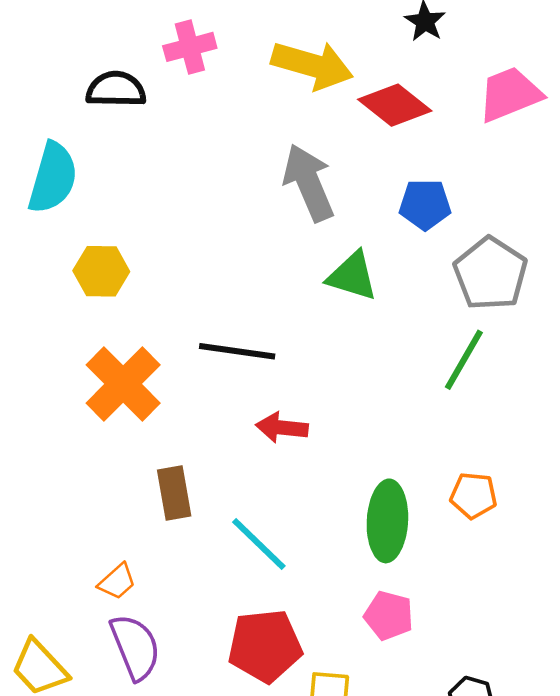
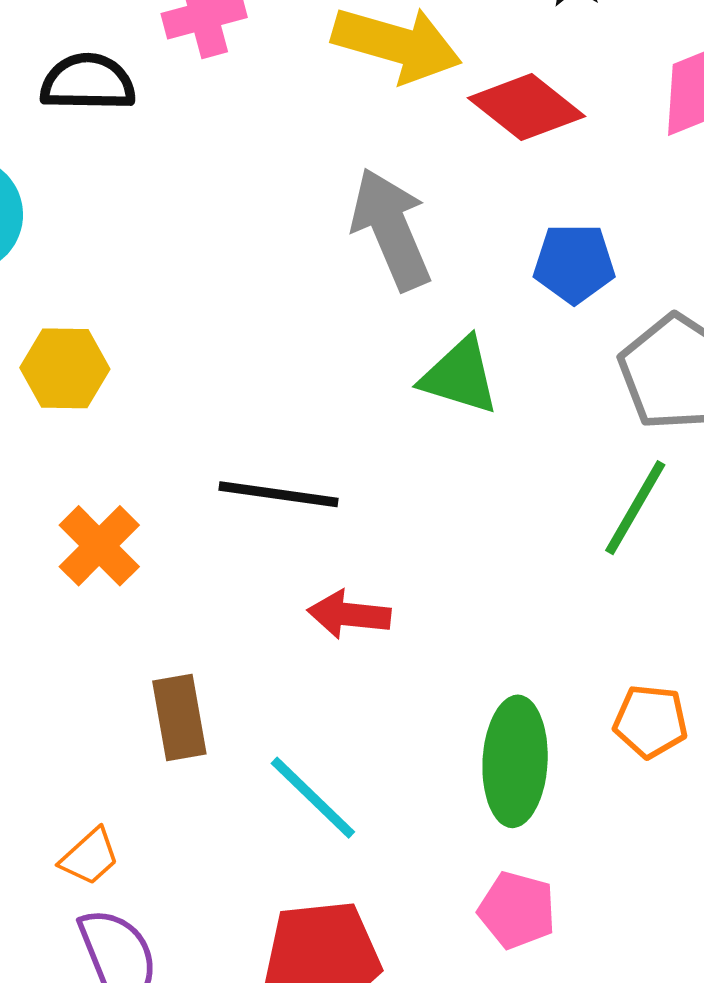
orange cross: (123, 384) -> (99, 546), size x0.7

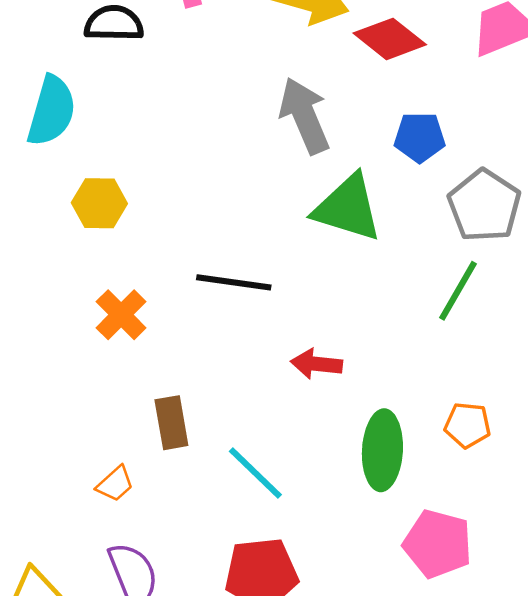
green triangle: (460, 376) -> (348, 208), size x1.4
red arrow: (349, 614) -> (317, 364), moved
orange trapezoid: (90, 857) -> (115, 484), moved
pink pentagon: (517, 910) -> (438, 544), moved, size x1.4

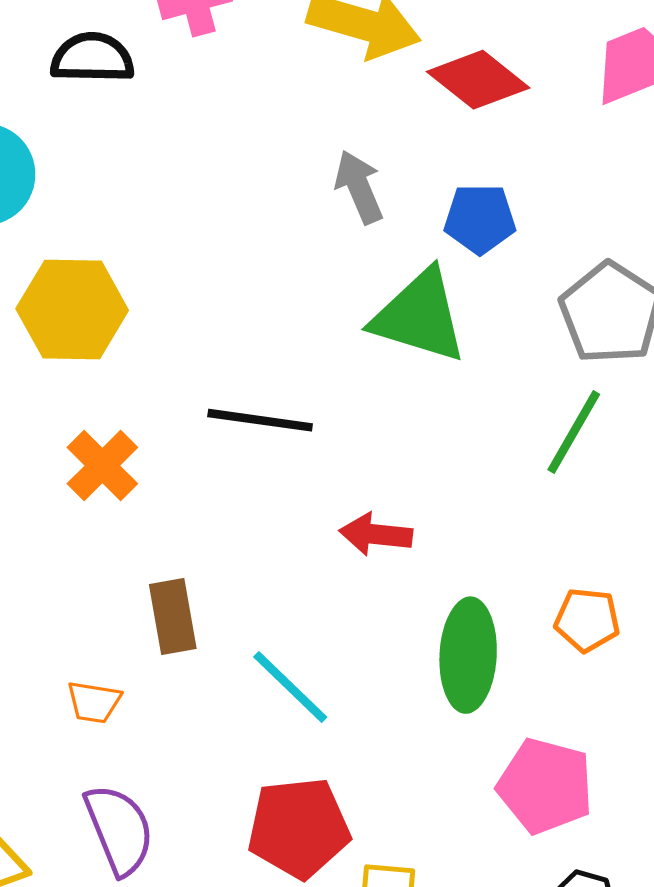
gray arrow: (305, 116) -> (359, 187), size x0.7
blue pentagon: (420, 137) -> (480, 219), moved
yellow hexagon: (99, 203) -> (72, 310), size x1.4
orange trapezoid: (115, 484) -> (94, 702), turned 51

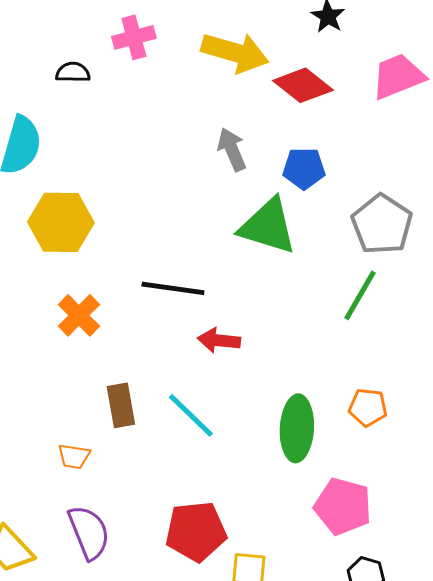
black semicircle: (92, 58) -> (73, 72), size x0.7
red arrow: (376, 534) -> (219, 340), moved
cyan line: (290, 687) -> (191, 415), moved

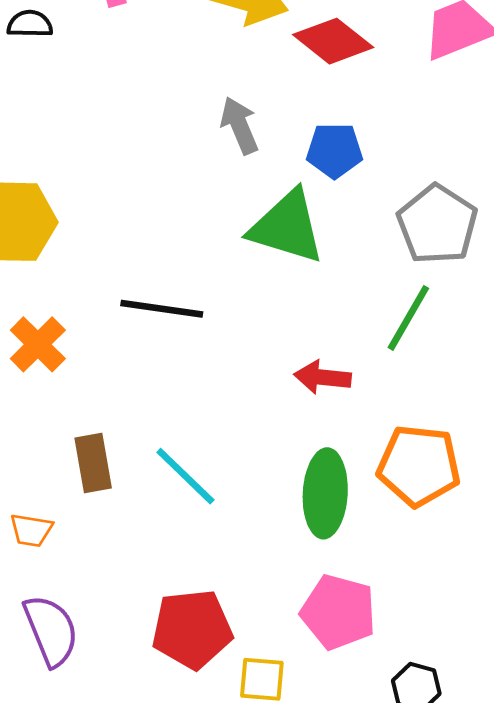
red arrow: (219, 340) -> (323, 377), moved
orange pentagon: (368, 407) -> (419, 466), size x1.6
pink pentagon: (343, 506) -> (338, 612), moved

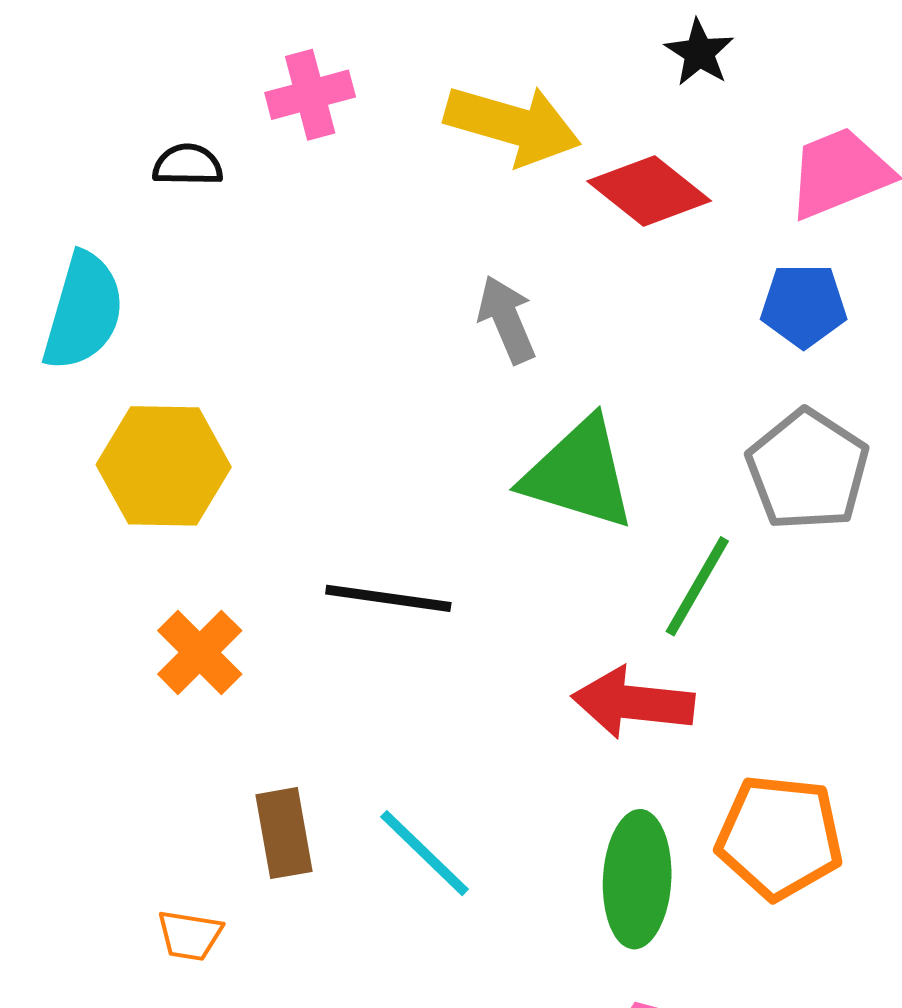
blue pentagon: (334, 151) -> (804, 305), moved
green line: (408, 318) -> (697, 586), moved
red arrow: (323, 377) -> (633, 703), size x1.4

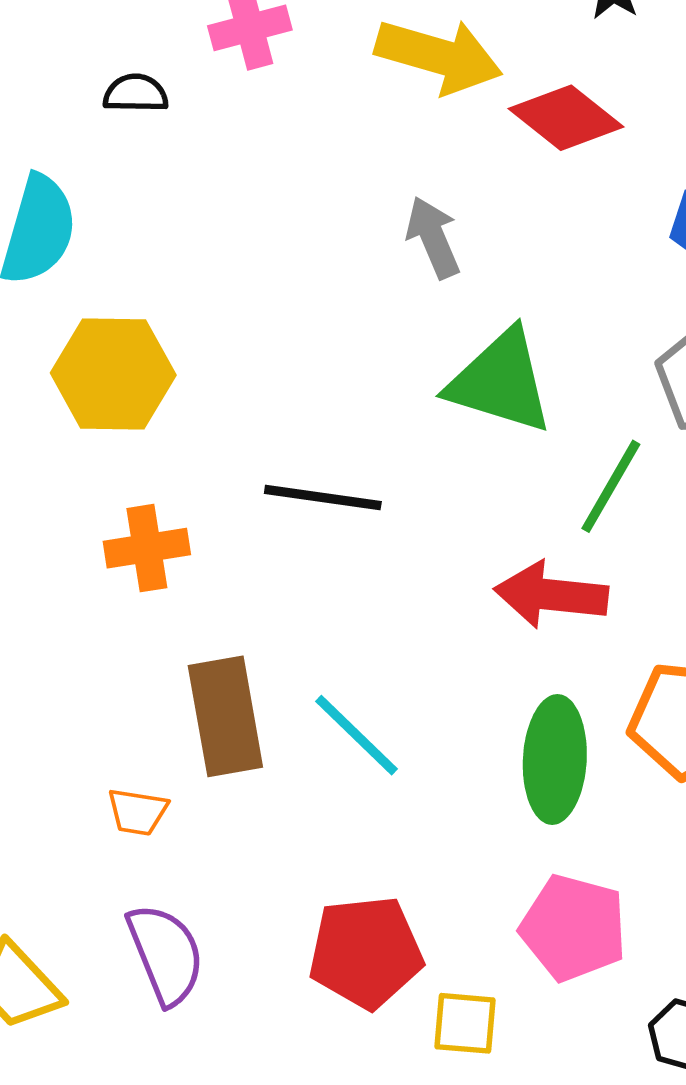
orange cross: (200, 652) -> (147, 548), turned 36
brown rectangle: (284, 833) -> (225, 716), size x1.4

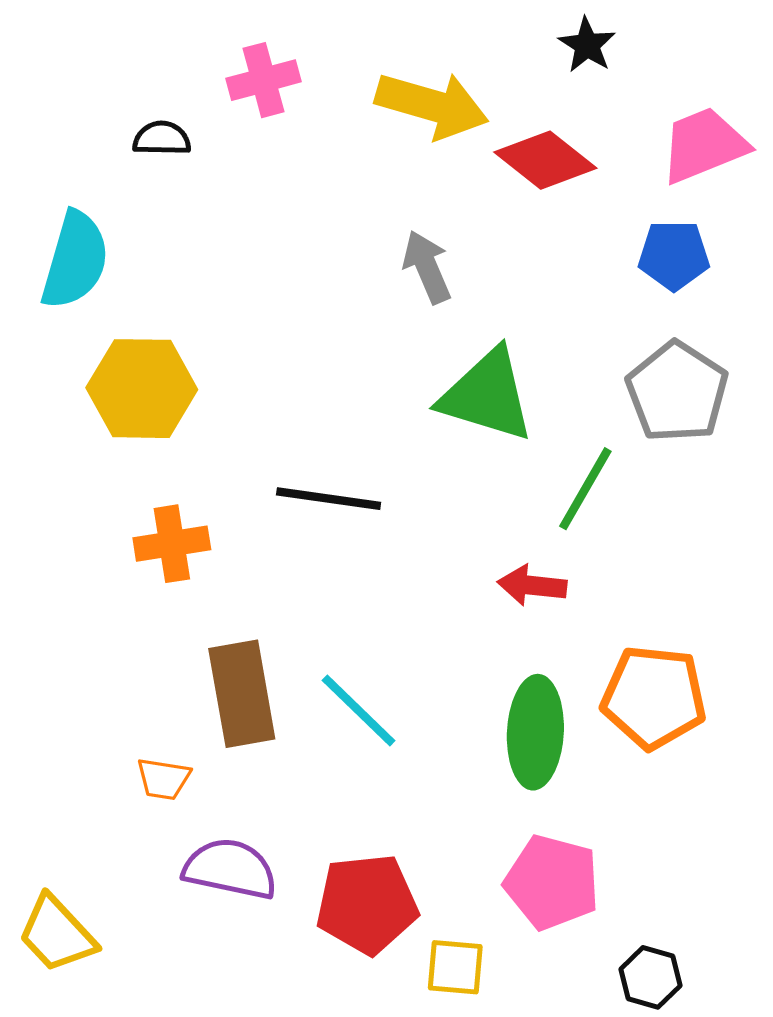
red arrow: (551, 595) -> (532, 585), size x0.7
purple semicircle: (166, 954) -> (230, 869), moved, turned -56

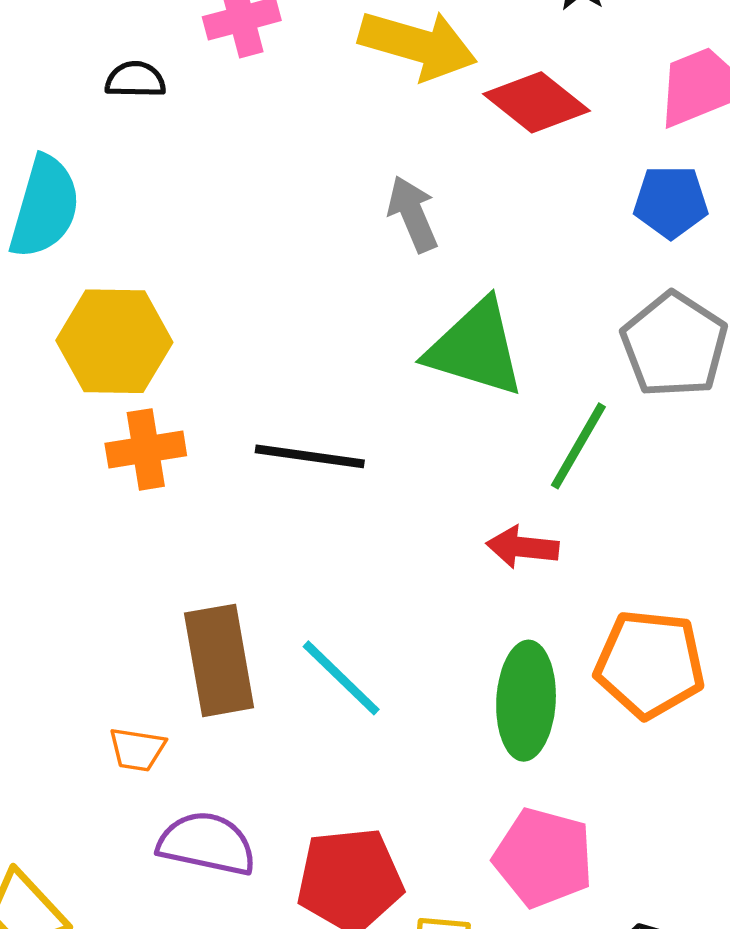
orange cross: (172, 544) -> (146, 449), moved

